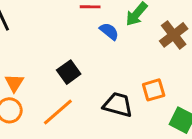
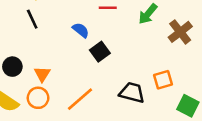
blue semicircle: (109, 31) -> (81, 30), moved
black square: (69, 72) -> (100, 52), moved

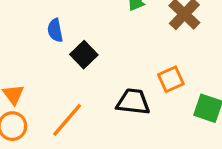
blue semicircle: (81, 30) -> (55, 30), turned -132

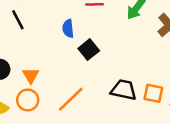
orange square: (171, 79) -> (153, 93), moved, turned 30

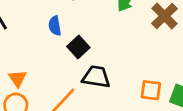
black trapezoid: (124, 90) -> (96, 77), moved

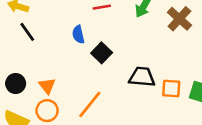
black trapezoid: (96, 77) -> (142, 77), moved

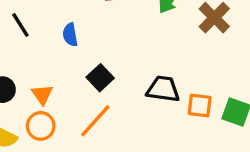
blue semicircle: (78, 34) -> (70, 35), moved
black square: (102, 53) -> (100, 78), moved

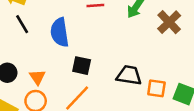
blue semicircle: (70, 35) -> (60, 32), size x1.6
black square: (100, 78) -> (82, 66), turned -36

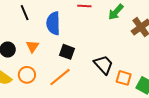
black trapezoid: (129, 75) -> (103, 65), turned 30
orange triangle: (37, 77) -> (32, 46), moved

